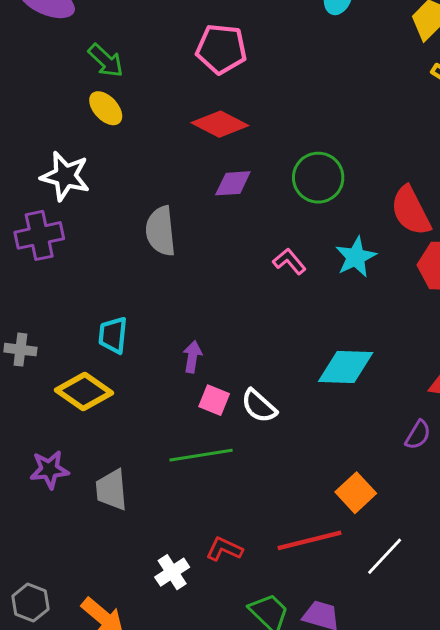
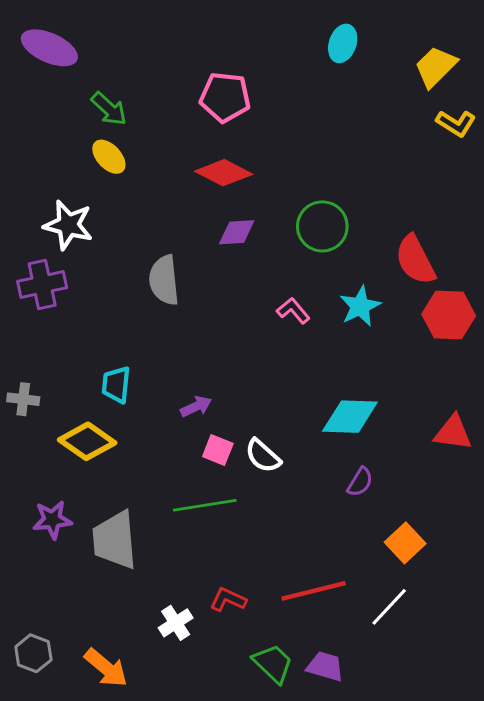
purple arrow: (192, 357) -> (196, 406), turned 56
purple semicircle: (418, 435) -> (360, 482), moved
gray trapezoid: (111, 490) -> (115, 540), size x1.4
orange square: (356, 493) -> (405, 543), moved

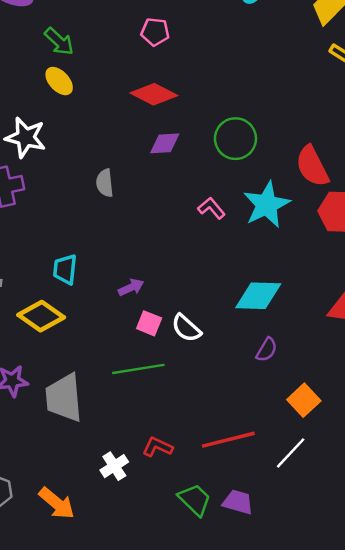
pink pentagon: (225, 97) -> (155, 32), size x0.7
gray semicircle: (164, 280) -> (105, 183), size x0.7
cyan star: (360, 306) -> (267, 205), size x1.4

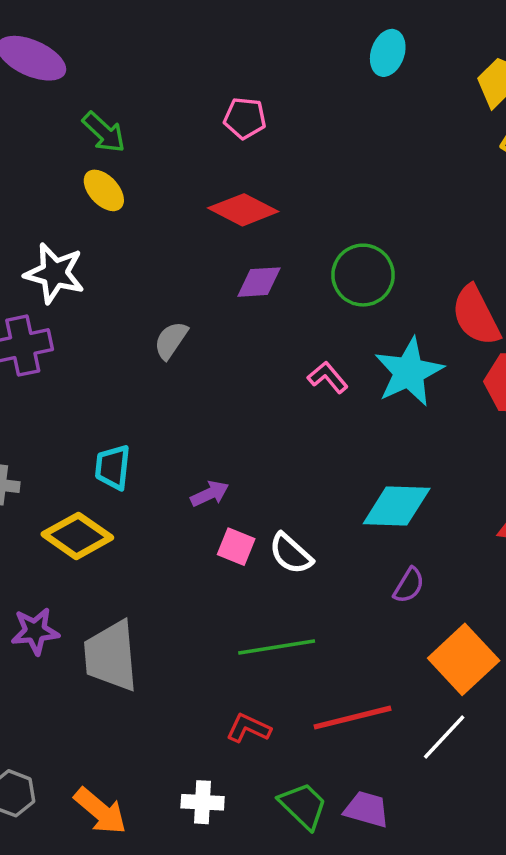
gray semicircle: (105, 183) -> (171, 340), turned 40
green line: (138, 369) -> (277, 647), moved
orange square: (304, 400) -> (464, 659), size x1.4
white cross: (114, 466) -> (203, 802), moved, turned 36

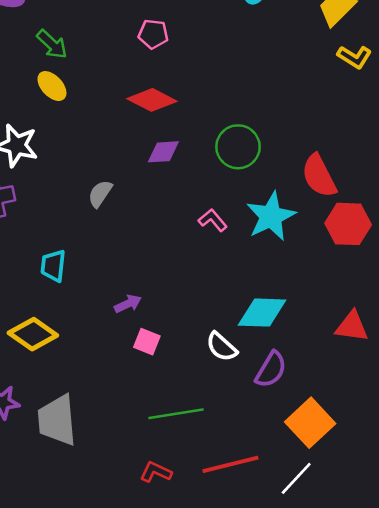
cyan trapezoid: (113, 467) -> (53, 266), moved
white semicircle: (291, 554) -> (222, 347), moved
purple semicircle: (409, 585) -> (271, 370), size x1.4

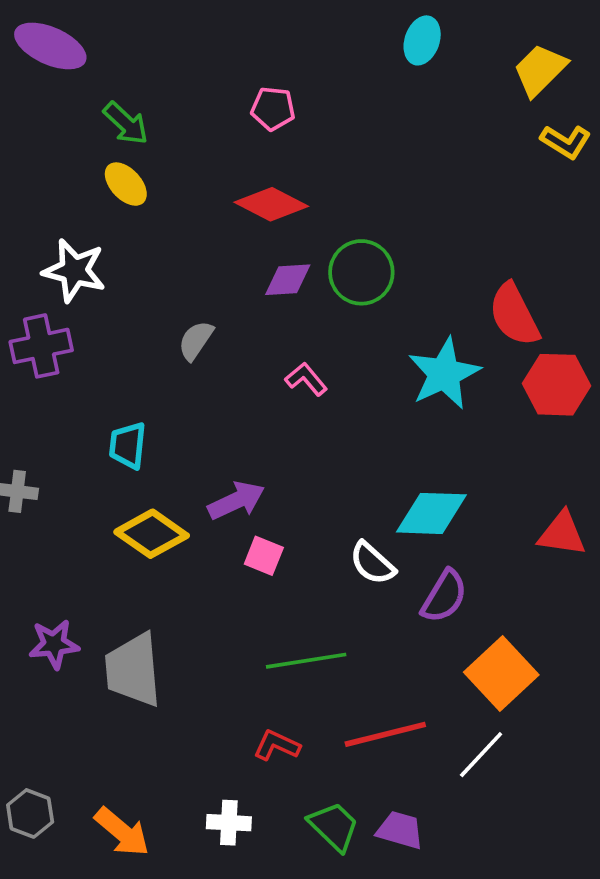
green circle: (238, 147) -> (361, 272), moved
pink L-shape: (213, 220) -> (306, 379), moved
purple arrow: (128, 304) -> (236, 501), size x1.4
yellow diamond: (33, 334) -> (152, 534), moved

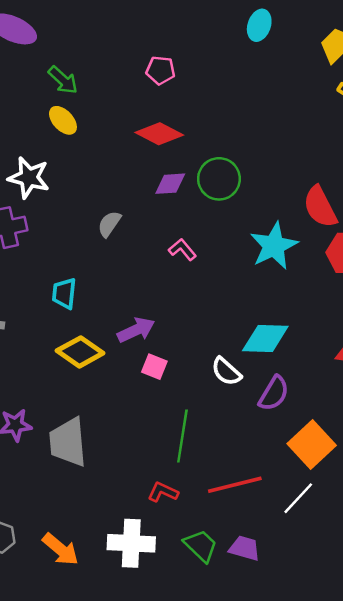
green line: (306, 661) -> (182, 436), turned -72
white cross: (229, 823) -> (131, 543), size x1.6

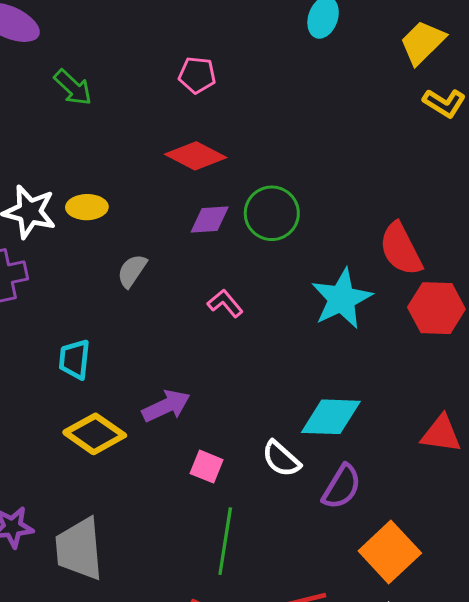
yellow ellipse: (63, 120) -> (87, 207), moved, turned -48
pink square: (154, 367) -> (207, 467), moved

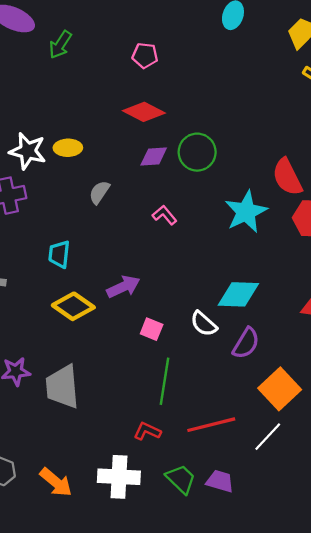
green arrow: (73, 87) -> (60, 45), moved, turned 80

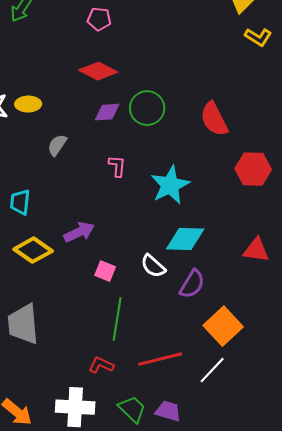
red semicircle: (287, 177) -> (214, 119), moved
cyan star: (246, 212) -> (170, 185), moved
pink L-shape: (165, 215) -> (117, 166), turned 45

